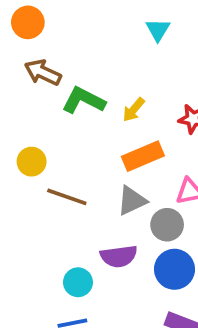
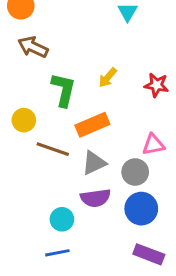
green L-shape: (84, 100) -> (63, 90), moved, turned 76
orange rectangle: (143, 156) -> (92, 125), moved
gray triangle: (132, 201) -> (94, 163), moved

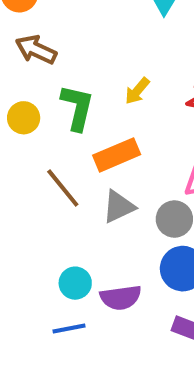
yellow circle: (24, 120) -> (24, 118), moved
brown line: (53, 149) -> (63, 188), turned 32
purple semicircle: (95, 198) -> (121, 298), moved

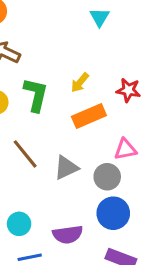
orange rectangle: (117, 155) -> (89, 116), moved
cyan circle: (75, 283) -> (19, 224), moved

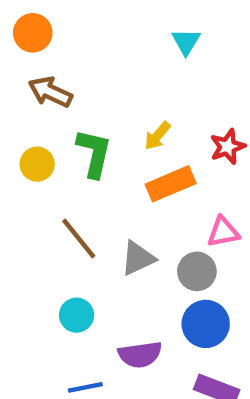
red star: (128, 90) -> (228, 147), turned -30
cyan circle: (19, 224) -> (77, 315), moved

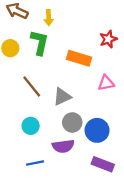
yellow arrow: (158, 136) -> (49, 18), moved, turned -42
orange rectangle: (171, 184) -> (79, 58), turned 40
gray circle: (197, 271) -> (72, 122), moved

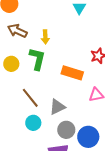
cyan circle: (31, 126) -> (33, 123), moved

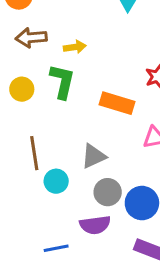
brown arrow: (17, 31) -> (31, 38), turned -30
yellow arrow: (45, 37) -> (75, 47), turned -96
brown line: (30, 98) -> (34, 153), moved, turned 30

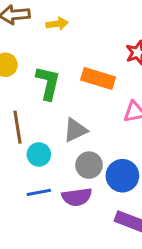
green L-shape: (62, 81) -> (48, 83), moved
blue line: (56, 248) -> (39, 192), moved

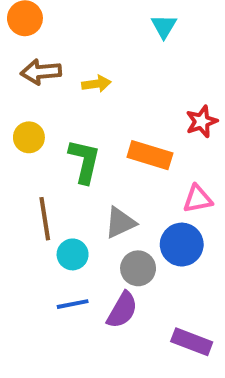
blue circle: (122, 176) -> (182, 245), moved
purple semicircle: (77, 197) -> (122, 310), turned -52

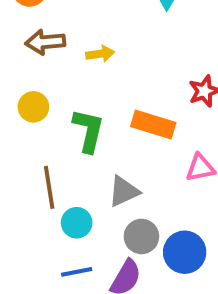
blue circle: (182, 245) -> (185, 252), moved

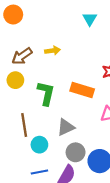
brown arrow: (45, 42) -> (22, 56), moved, turned -30

